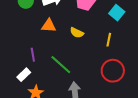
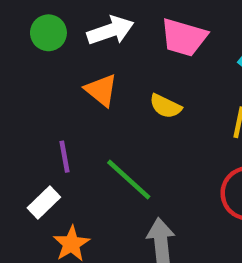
orange triangle: (49, 26) -> (101, 90), turned 35

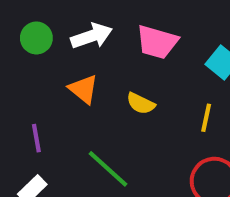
purple line: (65, 157) -> (36, 138), moved

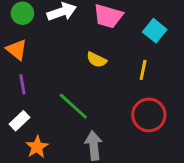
orange triangle: (83, 89) -> (17, 50), moved

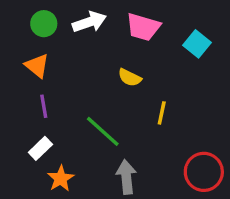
yellow line: (143, 70) -> (162, 113), moved
red circle: (149, 115) -> (204, 172), moved

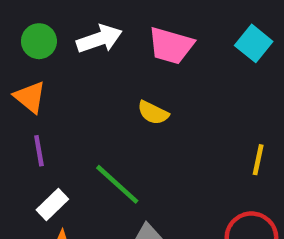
cyan square: (197, 44) -> (254, 43), moved
yellow line: (162, 113) -> (258, 160), moved
white rectangle: (40, 148) -> (52, 204), moved

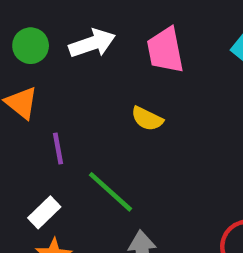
pink trapezoid: (171, 46) -> (165, 50), turned 63
purple line: (39, 151) -> (58, 148), moved

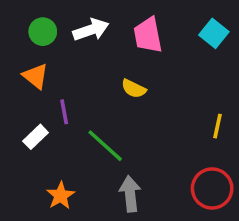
white rectangle: (44, 212) -> (36, 137), moved

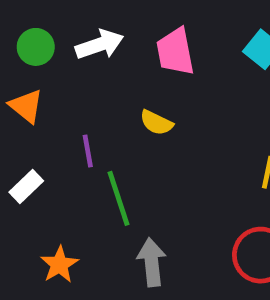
purple line: (64, 112) -> (88, 151), moved
green line: (105, 146) -> (119, 198), turned 30

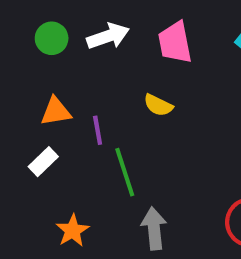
orange triangle: (26, 106) -> (56, 111), moved, turned -48

